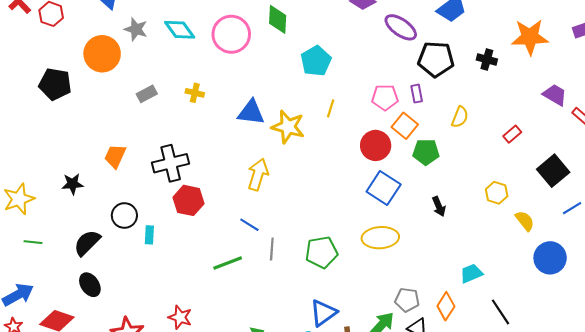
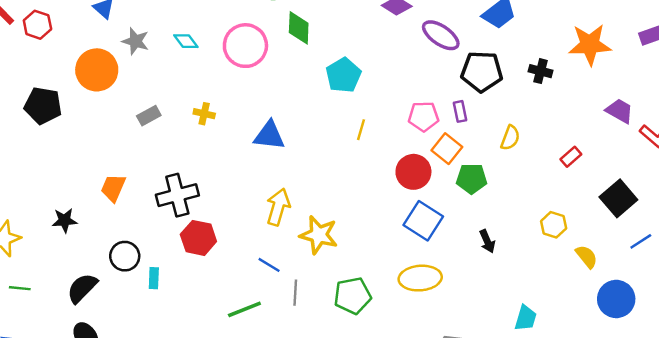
cyan diamond: (180, 30) -> (186, 41), size x0.7
yellow star: (288, 127) -> (319, 235), moved
cyan trapezoid: (471, 273) -> (526, 318), turned 130

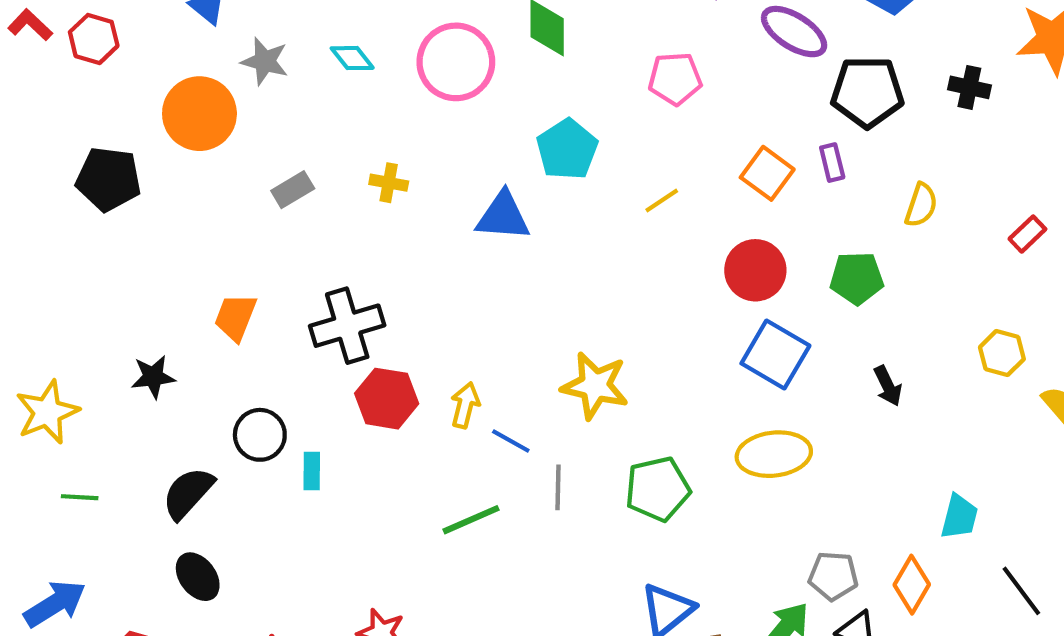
cyan pentagon: (343, 75) -> (567, 149), moved
pink pentagon: (423, 116) -> (675, 79), moved
yellow line: (361, 130) -> (662, 200), turned 42
orange square: (447, 149) -> (767, 173), moved
yellow arrow: (278, 207) -> (465, 405), moved, size x0.7

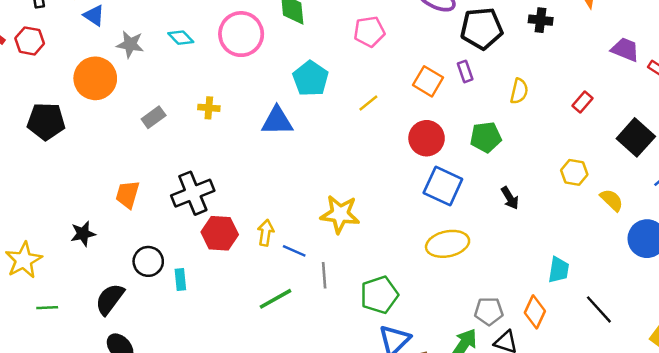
green pentagon: (658, 489) -> (379, 295), moved

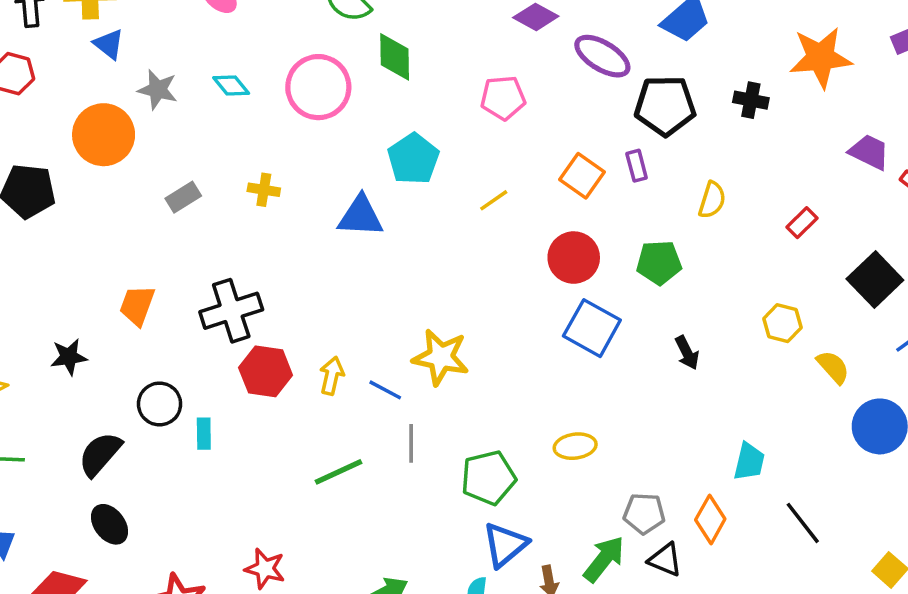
yellow ellipse: (448, 244) -> (575, 446), moved, size x0.7
blue line: (294, 251) -> (385, 390), moved

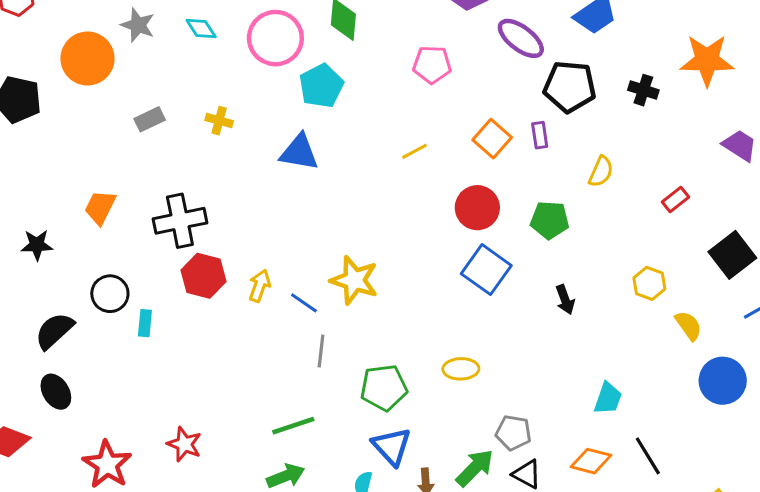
cyan pentagon: (413, 159) -> (321, 86), moved
green line: (338, 472) -> (293, 426), moved
orange diamond: (710, 519) -> (591, 461), moved, turned 69
blue triangle: (505, 545) -> (392, 446), turned -39

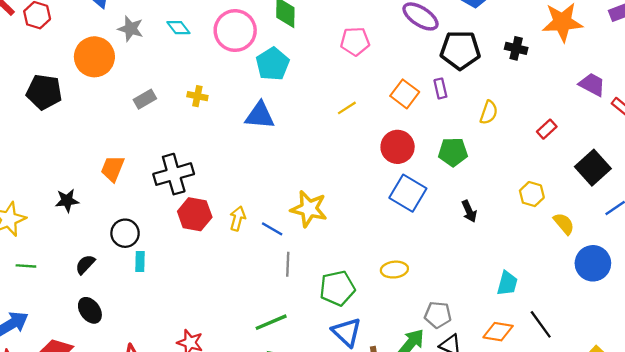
cyan rectangle: (145, 323) -> (140, 262), moved
black semicircle: (54, 331) -> (85, 264), size x0.7

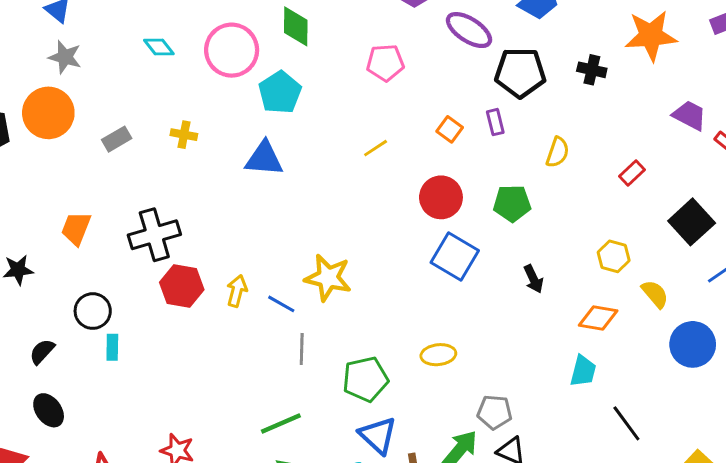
gray star: (131, 29) -> (65, 57), moved
orange circle: (94, 57) -> (48, 113), moved
orange square: (405, 94) -> (450, 129), size x0.7
orange diamond: (498, 332) -> (598, 318), moved

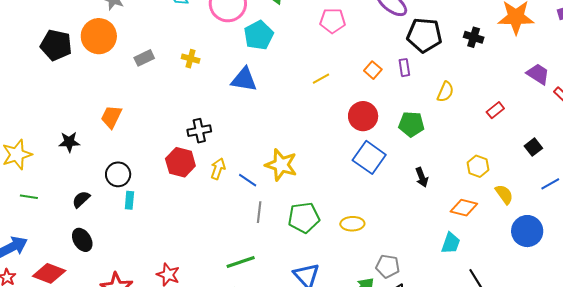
black square: (692, 222) -> (533, 147), size x0.6
black cross: (154, 235) -> (199, 131), moved, size x0.7
green pentagon: (365, 379) -> (304, 218), moved

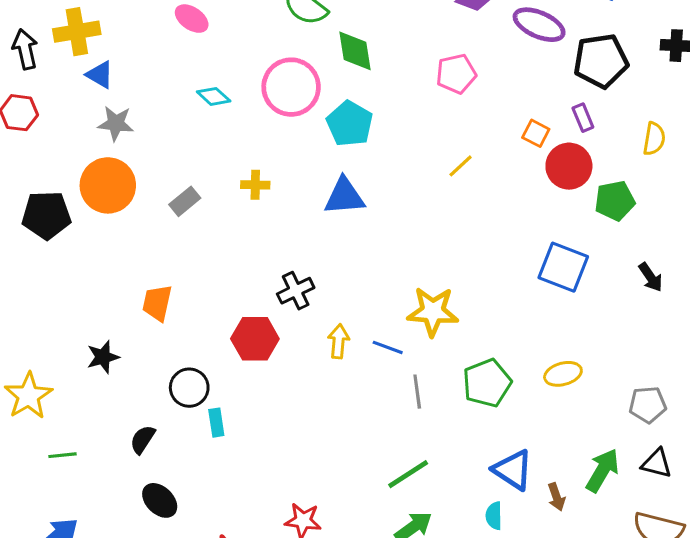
red circle: (363, 116) -> (569, 166), moved
red hexagon: (180, 162) -> (255, 339), moved
gray pentagon: (388, 266) -> (648, 405), moved

